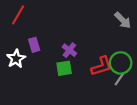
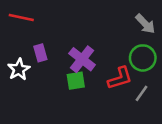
red line: (18, 15) -> (21, 17), turned 72
purple cross: (69, 50) -> (82, 59), size x1.5
green circle: (121, 63) -> (143, 58), moved

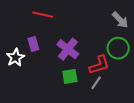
red line: (21, 17) -> (43, 15), moved
green square: (76, 81) -> (70, 76), moved
gray line: (141, 93) -> (96, 83), moved

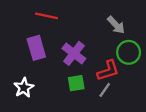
gray arrow: (120, 20) -> (116, 25), moved
purple rectangle: (33, 44) -> (36, 48), size x1.5
white star: (16, 58) -> (24, 88), moved

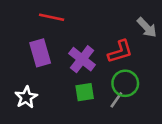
gray arrow: (116, 25) -> (147, 27), moved
green circle: (129, 52) -> (125, 83), moved
red L-shape: (108, 71) -> (120, 52), moved

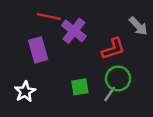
purple cross: (82, 59) -> (74, 31), moved

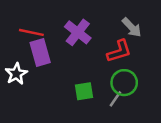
red line: (49, 17) -> (31, 32), moved
gray arrow: (138, 26) -> (132, 27), moved
white star: (25, 92) -> (16, 74), moved

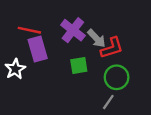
gray arrow: (132, 27) -> (96, 38), moved
green square: (84, 91) -> (79, 65), moved
gray line: (115, 99) -> (108, 102), moved

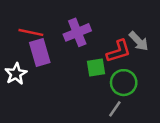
purple cross: (73, 30) -> (77, 32), turned 30
gray arrow: (96, 38) -> (139, 41), moved
green square: (79, 65) -> (96, 68), moved

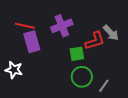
white star: (16, 74) -> (14, 70), moved, turned -30
green circle: (124, 83) -> (82, 77), moved
gray line: (115, 109) -> (104, 86), moved

